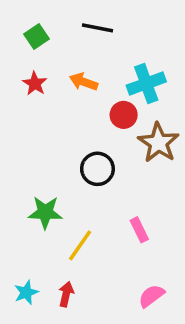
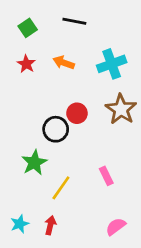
red circle: (124, 115) -> (77, 113), moved
black circle: (97, 169) -> (56, 129), moved
green star: (45, 212) -> (34, 163), turned -30

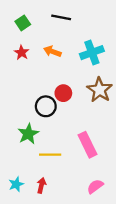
pink rectangle: (106, 176) -> (87, 145), size x1.6
yellow line: (61, 188) -> (50, 155), turned 55

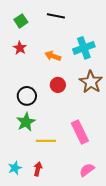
orange arrow: (52, 51) -> (53, 56), moved
black circle: (46, 106) -> (27, 96), moved

